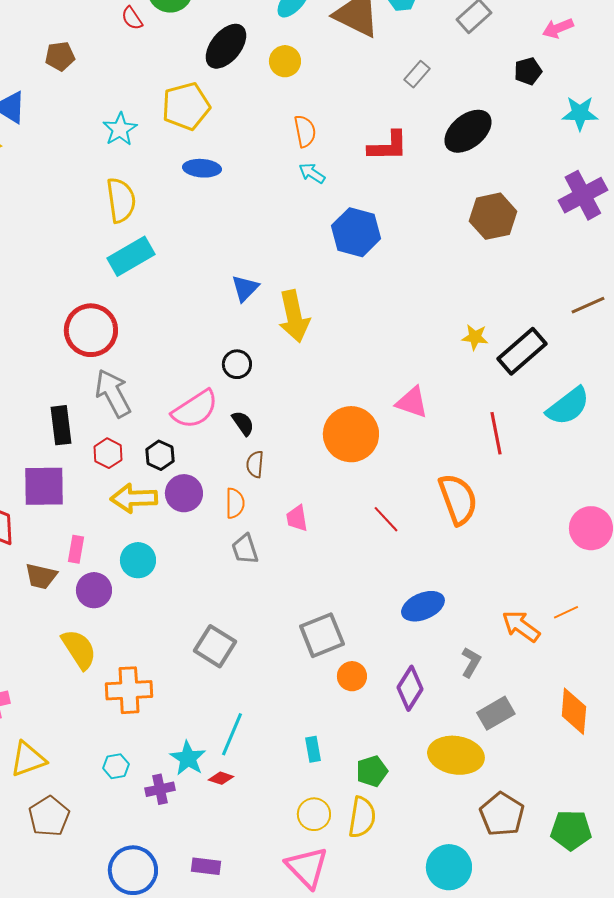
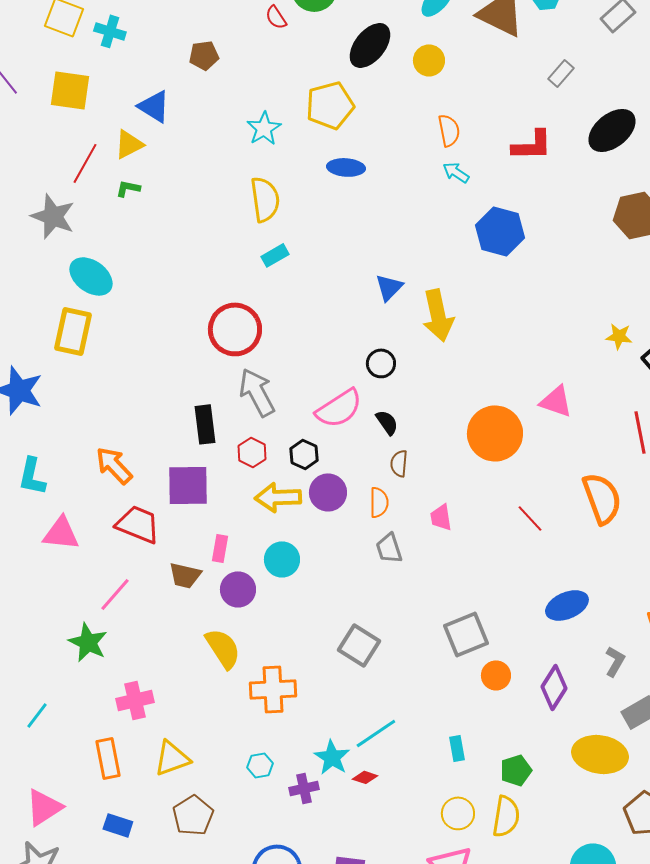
cyan rectangle: (131, 256) -> (275, 255), size x0.6
cyan line: (232, 734) -> (376, 733), turned 33

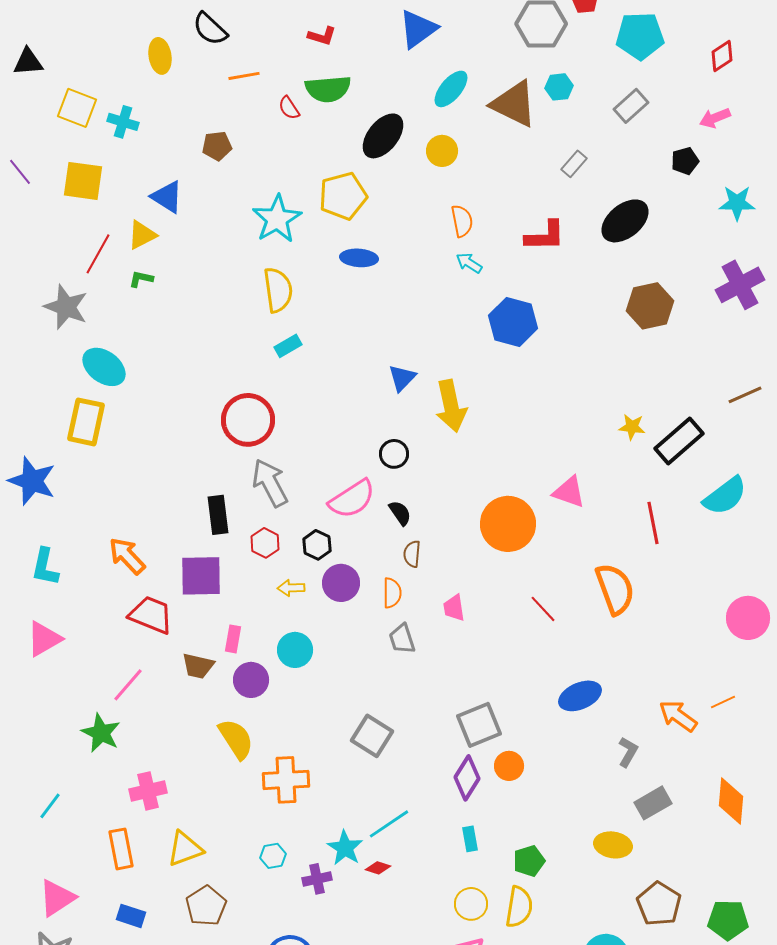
cyan star: (264, 128) -> (277, 219), size x1.4
yellow arrow: (278, 497) -> (291, 588), size x0.6
pink triangle: (61, 533) -> (44, 639), moved, turned -36
purple diamond: (554, 687) -> (467, 778), moved
yellow ellipse: (600, 754) -> (613, 845), size x0.7

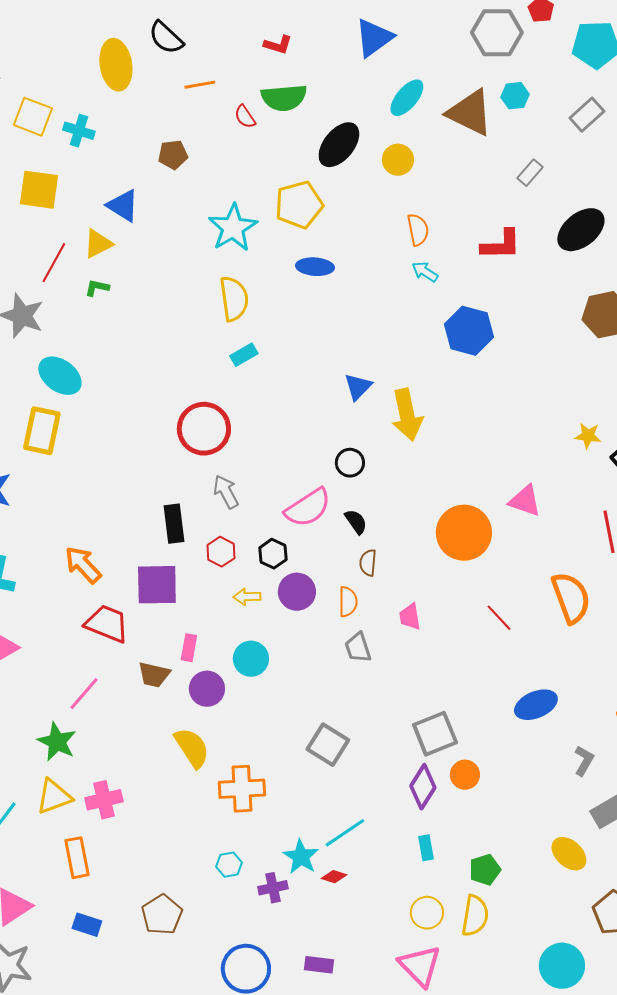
yellow ellipse: (160, 56) -> (116, 65), size x1.4
gray arrow: (270, 483) -> (226, 492), size x0.7
yellow ellipse: (613, 845) -> (569, 854), turned 33
yellow triangle: (185, 849) -> (54, 797), moved

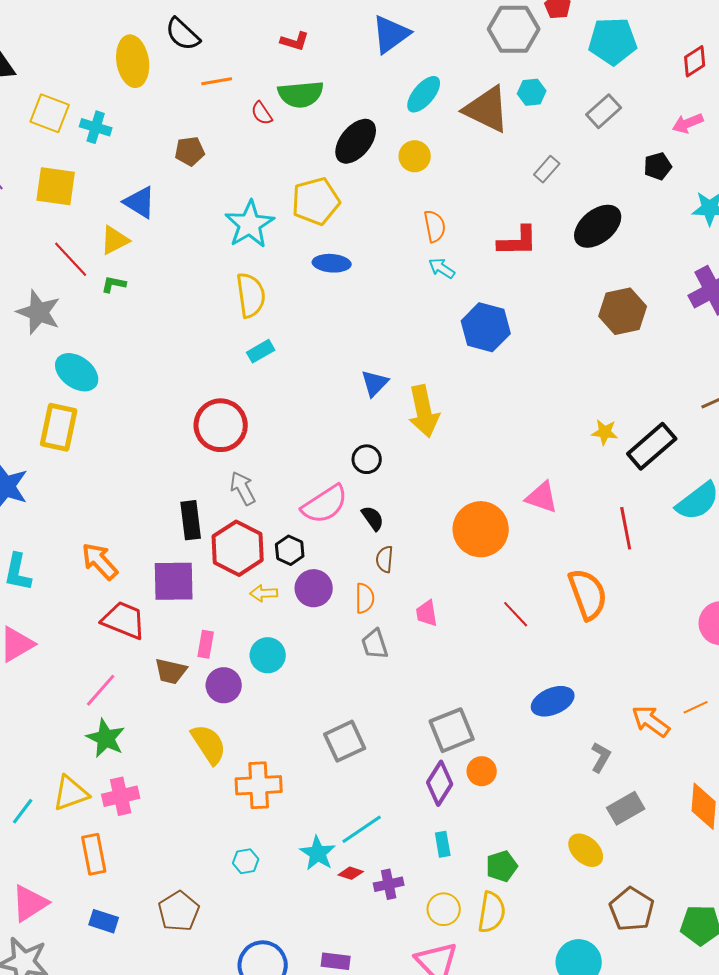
red line: (54, 263) -> (71, 259), turned -72
red hexagon: (221, 552) -> (238, 548), size x1.8
green star: (57, 742) -> (106, 738), moved
gray square: (328, 745) -> (345, 741), turned 33
purple cross: (273, 888) -> (389, 884), moved

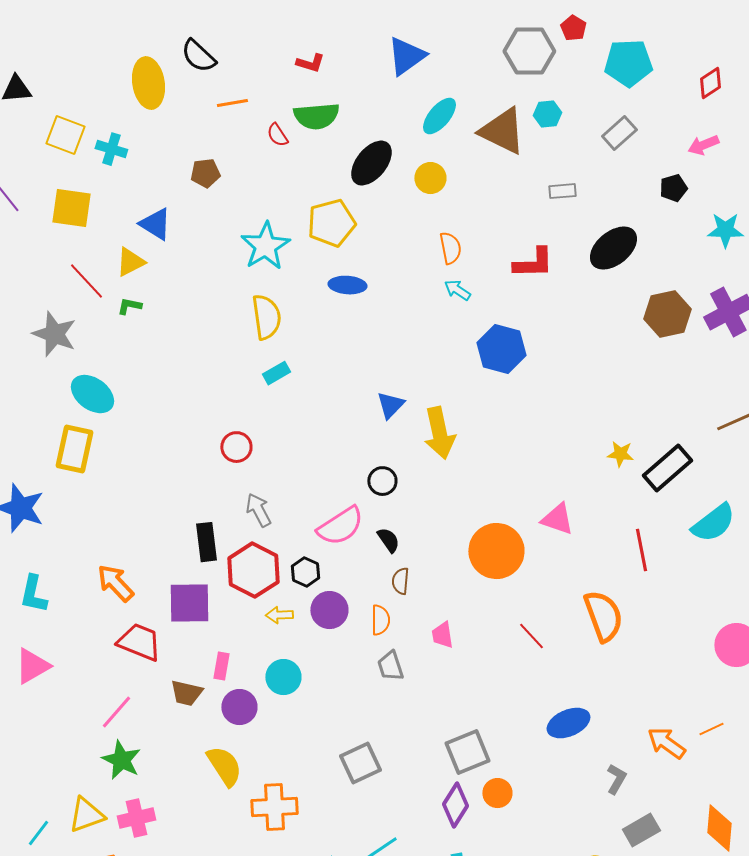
gray rectangle: (547, 169) -> (562, 191), turned 44
brown hexagon: (623, 311) -> (667, 314), moved
red circle: (221, 425) -> (236, 447), size x0.6

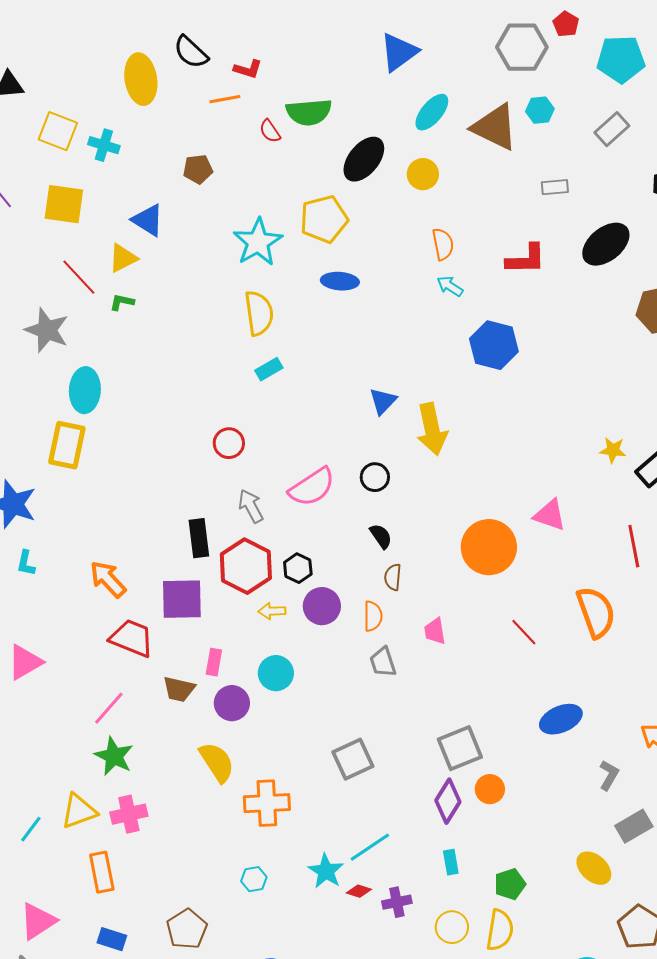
red L-shape: (310, 63) -> (248, 69), moved
cyan ellipse: (92, 394) -> (85, 390), turned 57
pink semicircle: (340, 526) -> (312, 487), moved
cyan L-shape: (33, 594) -> (26, 563), moved, size x0.7

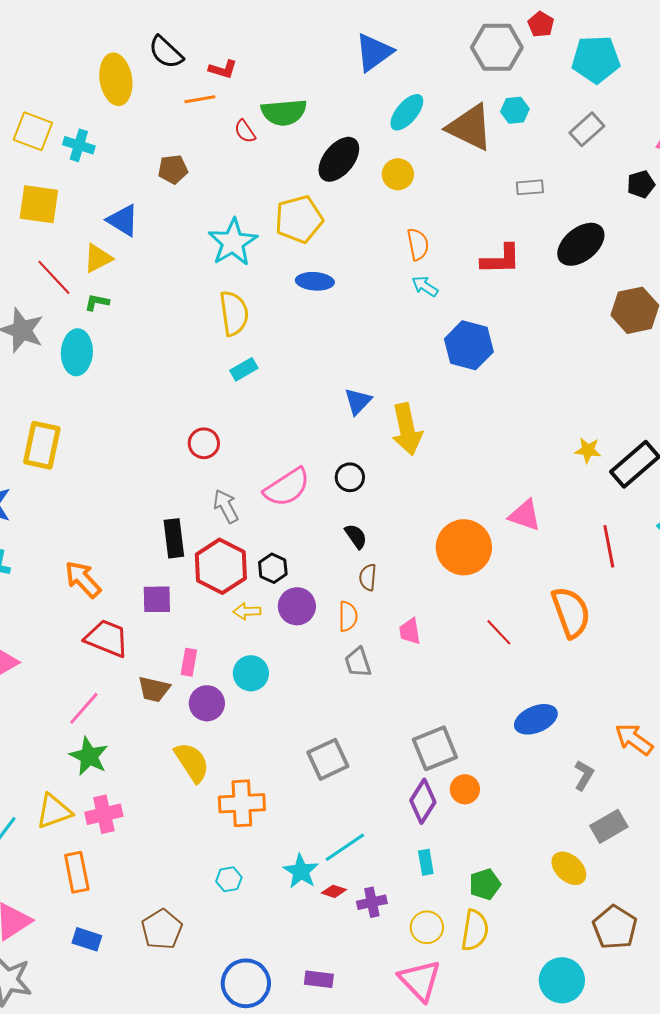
cyan ellipse: (85, 390) -> (77, 352), moved
purple square: (182, 599) -> (157, 599), size x0.7

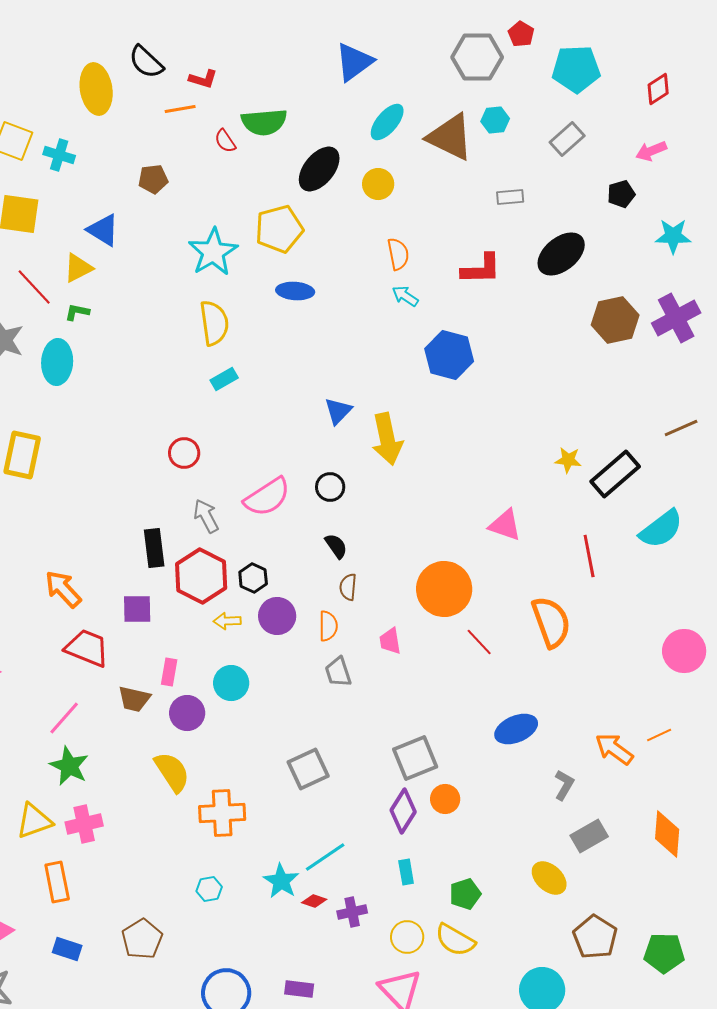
orange circle: (464, 547) -> (444, 589), moved
yellow semicircle: (475, 930) -> (455, 940), turned 111

